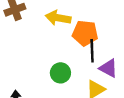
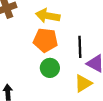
orange pentagon: (85, 33) -> (45, 40), moved

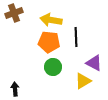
black line: (80, 47) -> (76, 37), moved

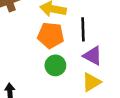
purple triangle: (94, 63) -> (93, 56), moved

